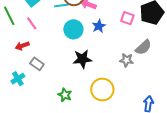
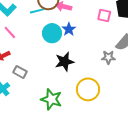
blue star: (99, 26) -> (69, 29), moved
green star: (65, 95) -> (51, 99), size x1.5

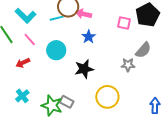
cyan circle: (52, 33) -> (56, 50), moved
gray rectangle: (20, 72) -> (67, 102), moved
green star: (51, 99) -> (52, 105), moved

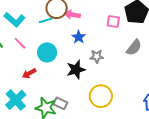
red arrow: (23, 63) -> (29, 73), moved
gray star: (128, 65) -> (97, 56), moved
cyan cross: (22, 96) -> (16, 100), size x1.5

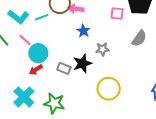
cyan line: (46, 20) -> (42, 17), moved
cyan circle: (47, 52) -> (38, 53), moved
gray rectangle: (60, 103) -> (64, 68), moved

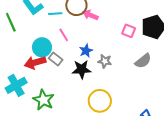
blue star: (83, 31) -> (86, 51), moved
pink line: (25, 40) -> (64, 35), moved
gray rectangle: (64, 68) -> (56, 59), moved
red arrow: (36, 70) -> (35, 63), size x1.5

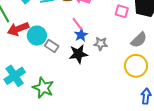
pink line: (64, 35) -> (77, 24), moved
red arrow: (35, 63) -> (18, 29), moved
yellow circle: (100, 101) -> (136, 66), moved

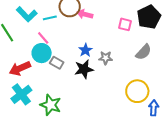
pink line: (77, 24) -> (43, 38), moved
red arrow: (18, 29) -> (20, 68), moved
yellow circle: (136, 66) -> (137, 91), moved

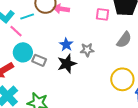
pink line: (43, 38) -> (16, 31), moved

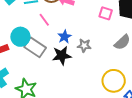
pink line: (16, 31) -> (44, 20), moved
gray rectangle: (39, 60) -> (35, 47), size x1.5

